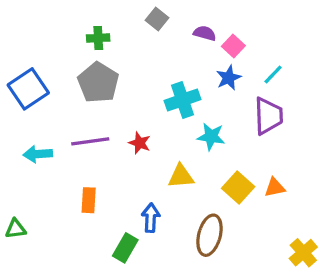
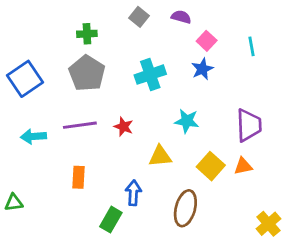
purple semicircle: (205, 33) -> (181, 17), moved
cyan line: (273, 75) -> (252, 46), moved, turned -54
cyan cross: (182, 100) -> (150, 75), moved
purple trapezoid: (268, 116) -> (249, 125), moved

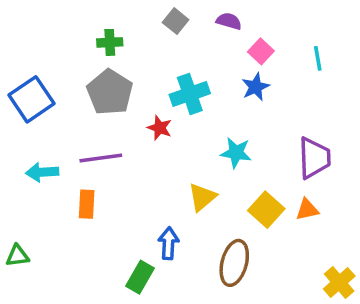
red star: (124, 127) -> (160, 128), moved
yellow triangle: (160, 156) -> (202, 197), turned -35
orange rectangle: (78, 177) -> (87, 204), moved

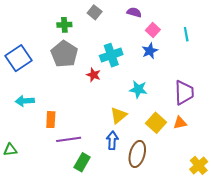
gray square: (176, 21) -> (95, 12), moved
purple line: (101, 158) -> (69, 139), moved
blue arrow: (168, 243) -> (112, 140), moved

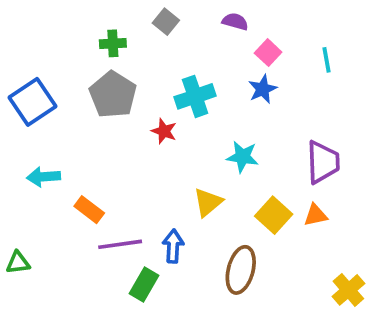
orange rectangle: (51, 120) -> (89, 210), turned -56
blue arrow: (112, 140) -> (173, 246), moved

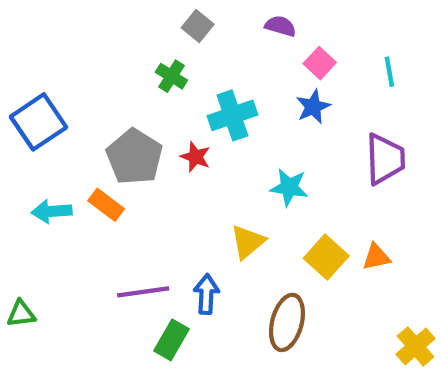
green cross: (113, 43) -> (171, 76), moved, turned 35
gray pentagon: (113, 95) -> (134, 157), moved
purple trapezoid: (323, 162) -> (385, 159), moved
orange rectangle: (89, 210) -> (106, 205), moved

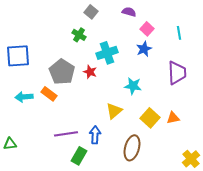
blue square: (39, 122) -> (18, 56), turned 30

